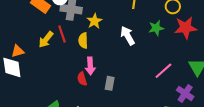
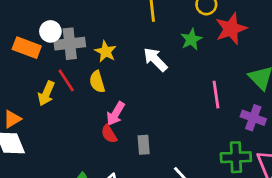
pink arrow: (90, 66) -> (116, 114), turned 48
pink line: (163, 71) -> (216, 95), turned -42
gray rectangle: (110, 83) -> (144, 145), moved

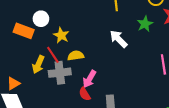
gray cross: (70, 44) -> (60, 73), moved
yellow star: (106, 52) -> (61, 35), moved
yellow semicircle: (97, 82) -> (76, 56), turned 98

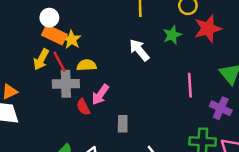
orange rectangle: (24, 31) -> (54, 35), moved
yellow arrow: (38, 65) -> (41, 59), moved
red semicircle: (85, 94) -> (83, 107), moved

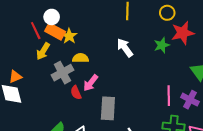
green star: (172, 35) -> (162, 45), moved
red line: (60, 62) -> (36, 31), moved
gray cross: (66, 84) -> (62, 73), turned -30
pink line: (190, 85) -> (169, 96), moved
gray rectangle: (123, 124) -> (108, 108), size x1.6

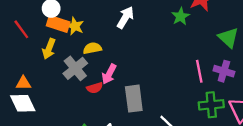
red line: (36, 31) -> (21, 29), moved
white arrow: (125, 48) -> (125, 17), moved, turned 78
orange triangle: (15, 77) -> (23, 83), turned 32
red semicircle: (76, 93) -> (95, 88), turned -72

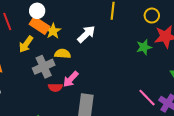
white arrow: (125, 17) -> (86, 34), moved
pink line: (199, 71) -> (147, 98), turned -48

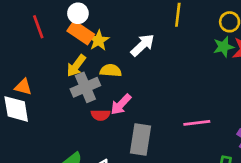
yellow arrow: (26, 44) -> (76, 66), moved
green star: (144, 47) -> (223, 47), moved
pink line: (147, 98) -> (197, 123), moved, turned -54

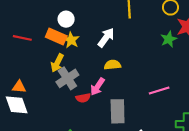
white circle: (78, 13) -> (66, 19), moved
red line: (38, 27) -> (22, 38), turned -48
green star: (223, 47) -> (169, 39), moved
yellow semicircle: (111, 70) -> (112, 65), moved

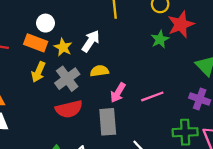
yellow star: (71, 40) -> (63, 47), moved
gray cross: (67, 78) -> (67, 79), moved
pink arrow: (97, 87) -> (118, 93), moved
red semicircle: (83, 98) -> (69, 109), size x1.6

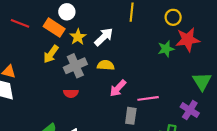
red semicircle: (69, 109) -> (71, 93), size x0.6
gray rectangle: (108, 122) -> (131, 116), moved, size x0.7

